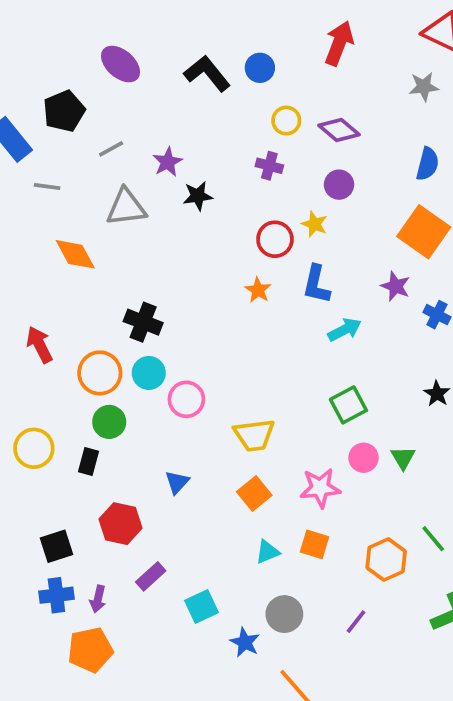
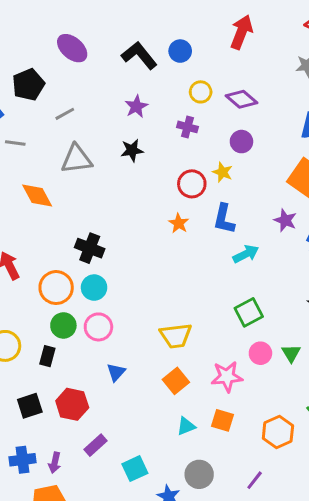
purple star: (168, 162) -> (136, 107), moved
pink circle: (186, 399) -> (98, 327), moved
black square: (56, 546) -> (30, 406), moved

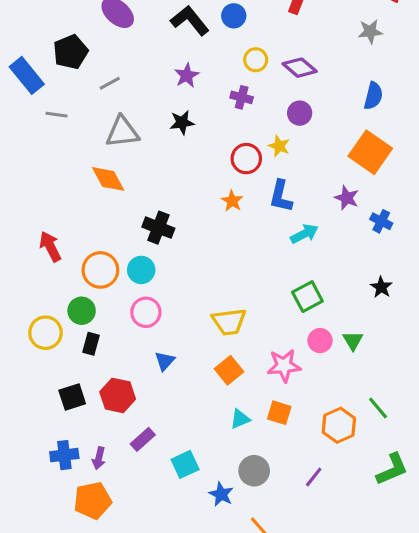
orange diamond: (37, 196) -> (108, 179), moved
black cross: (90, 248) -> (158, 228), moved
green circle: (63, 325) -> (82, 311), moved

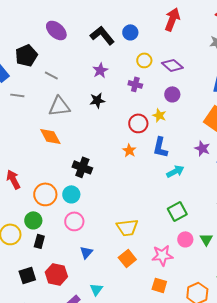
gray line: (110, 83) -> (51, 75), turned 56
cyan triangle: (240, 419) -> (96, 289), moved, turned -32

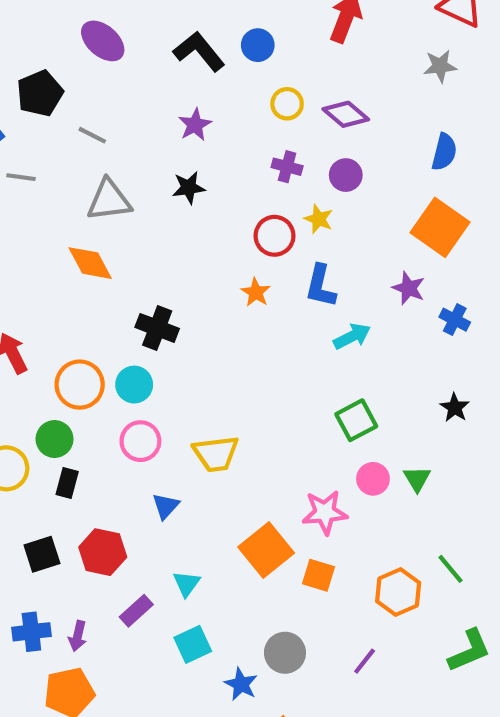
purple cross: (135, 84) -> (287, 167), moved
yellow trapezoid: (127, 227) -> (216, 454), moved
orange square: (127, 258) -> (266, 550), moved, size x1.4

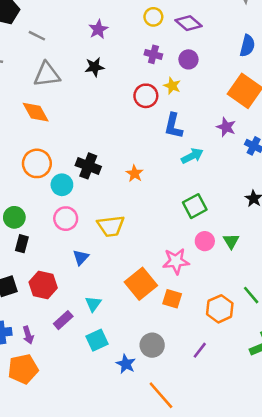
orange star: (256, 292) -> (135, 173), moved
black cross: (157, 328) -> (88, 166), moved
orange circle: (80, 385) -> (37, 163), moved
purple arrow: (78, 636) -> (28, 335), turned -30

